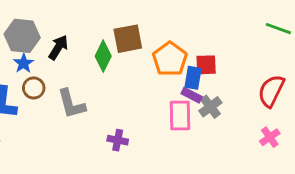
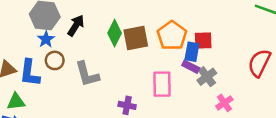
brown square: (128, 39) -> (136, 38), moved
pink rectangle: (180, 115) -> (162, 84), moved
pink cross: (270, 137) -> (224, 103), moved

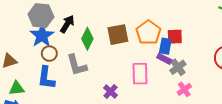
green diamond: (115, 33) -> (87, 39), moved
blue star: (46, 39) -> (42, 36), size x1.6
blue L-shape: (30, 73) -> (46, 78), moved
pink cross: (224, 103) -> (184, 89), moved
purple cross: (127, 105) -> (110, 91), turned 32

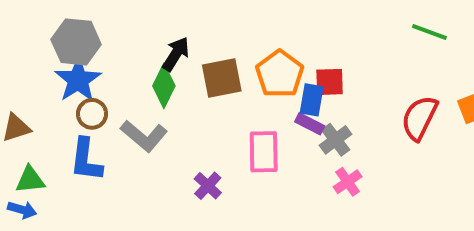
black arrow: (67, 24) -> (176, 54), moved
gray L-shape: (77, 65) -> (144, 136), turned -35

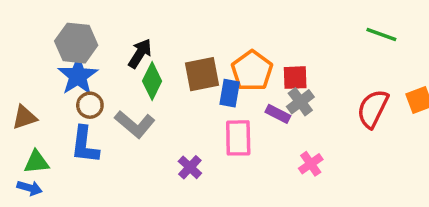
black arrow: (176, 54) -> (140, 53), moved
blue rectangle: (312, 100) -> (230, 93), moved
gray cross: (336, 140) -> (300, 102), moved

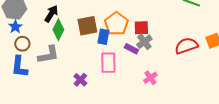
blue star: (78, 76) -> (15, 27), size x0.6
red semicircle: (373, 109) -> (186, 46), turned 45
gray L-shape: (135, 124) -> (48, 55), turned -50

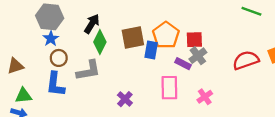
pink rectangle: (108, 63) -> (169, 88), moved

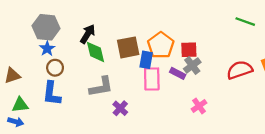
green diamond: (100, 42) -> (96, 52), turned -40
gray L-shape: (88, 71) -> (101, 87), moved
pink rectangle: (169, 88) -> (152, 79), moved

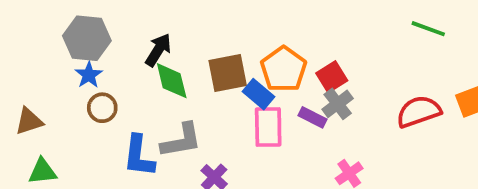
red square: (189, 50) -> (332, 77), turned -30
blue rectangle: (146, 60) -> (259, 94), turned -60
blue L-shape: (52, 94) -> (139, 156), moved

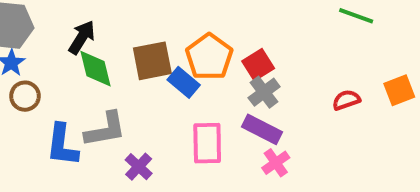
red semicircle: (419, 112) -> (346, 100), size x0.6
purple rectangle: (313, 117) -> (262, 129), moved, size x1.4
pink rectangle: (268, 127) -> (207, 143), moved

